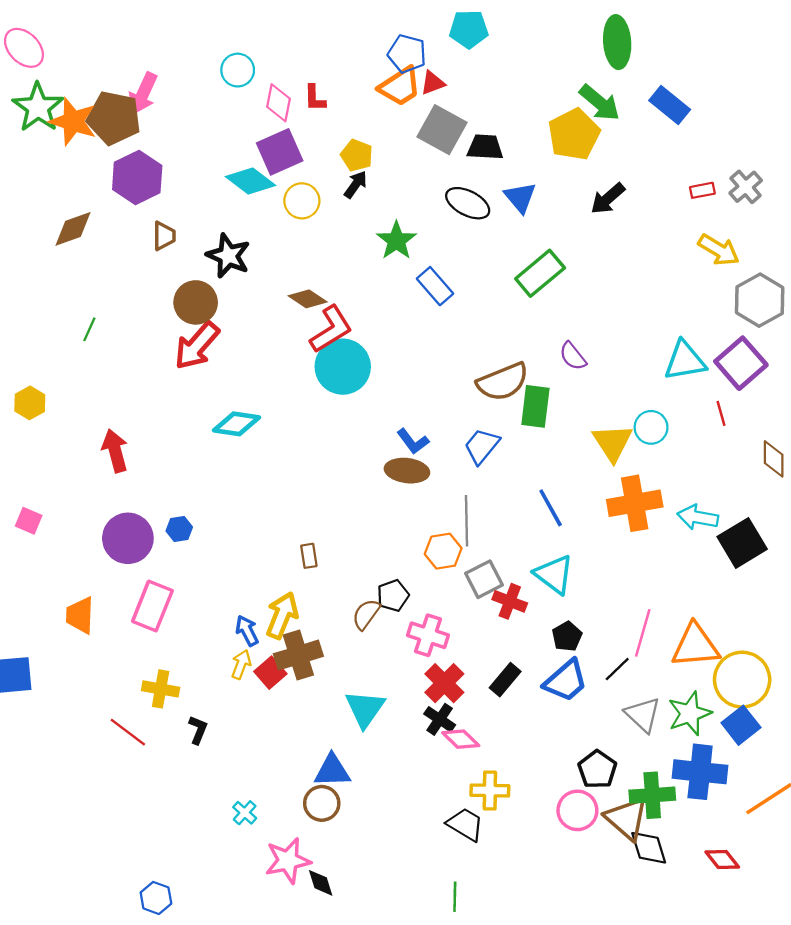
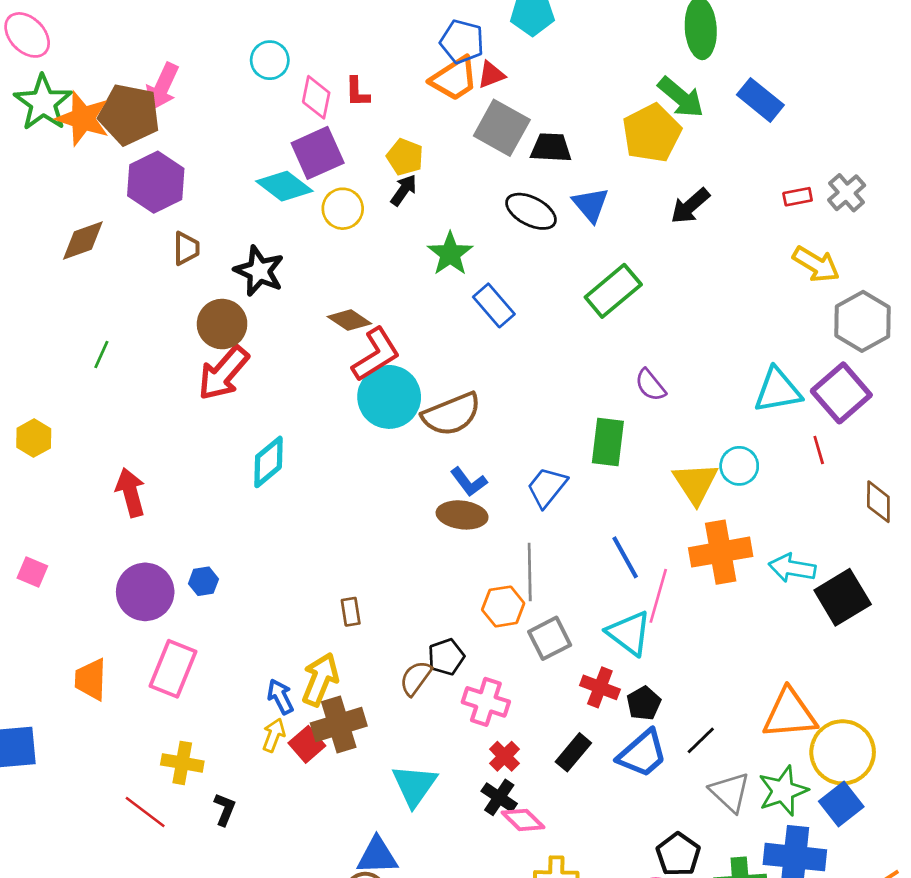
brown semicircle: (503, 382) -> (451, 414), moved
cyan diamond: (236, 424) -> (268, 462), turned -48
red cross: (510, 601) -> (600, 687), moved
pink line: (643, 633) -> (658, 596), moved
red cross: (444, 683) -> (504, 756), size x0.7

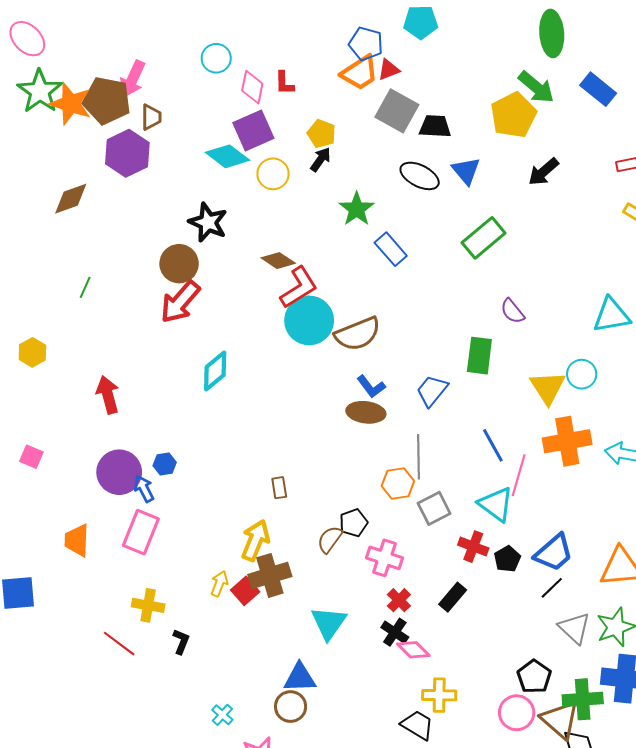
brown trapezoid: (186, 248) -> (151, 117), moved
blue arrow: (280, 697) -> (144, 489), moved
blue trapezoid: (642, 754) -> (554, 553), moved

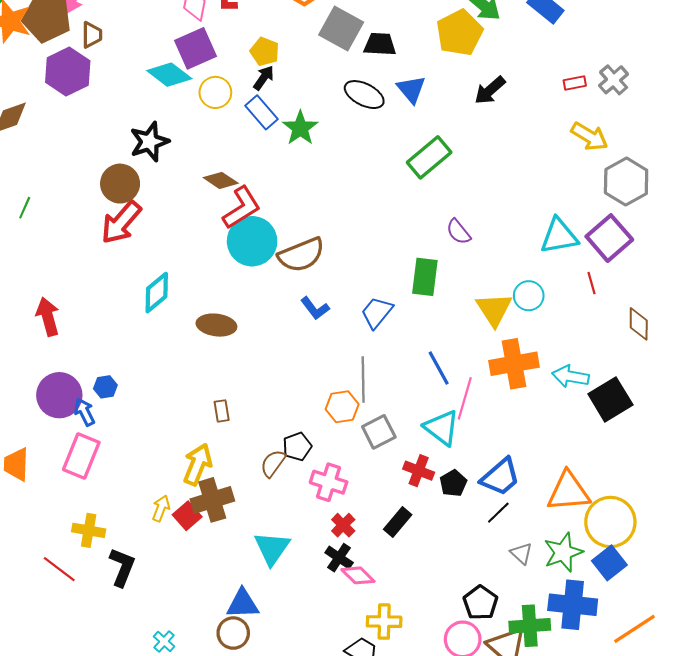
black star: (208, 222) -> (149, 142), turned 30
blue rectangle: (391, 249) -> (261, 112), moved
brown ellipse: (366, 412) -> (216, 325), moved
gray triangle: (574, 628) -> (521, 553), size x0.7
black L-shape: (181, 641) -> (122, 567), size x1.5

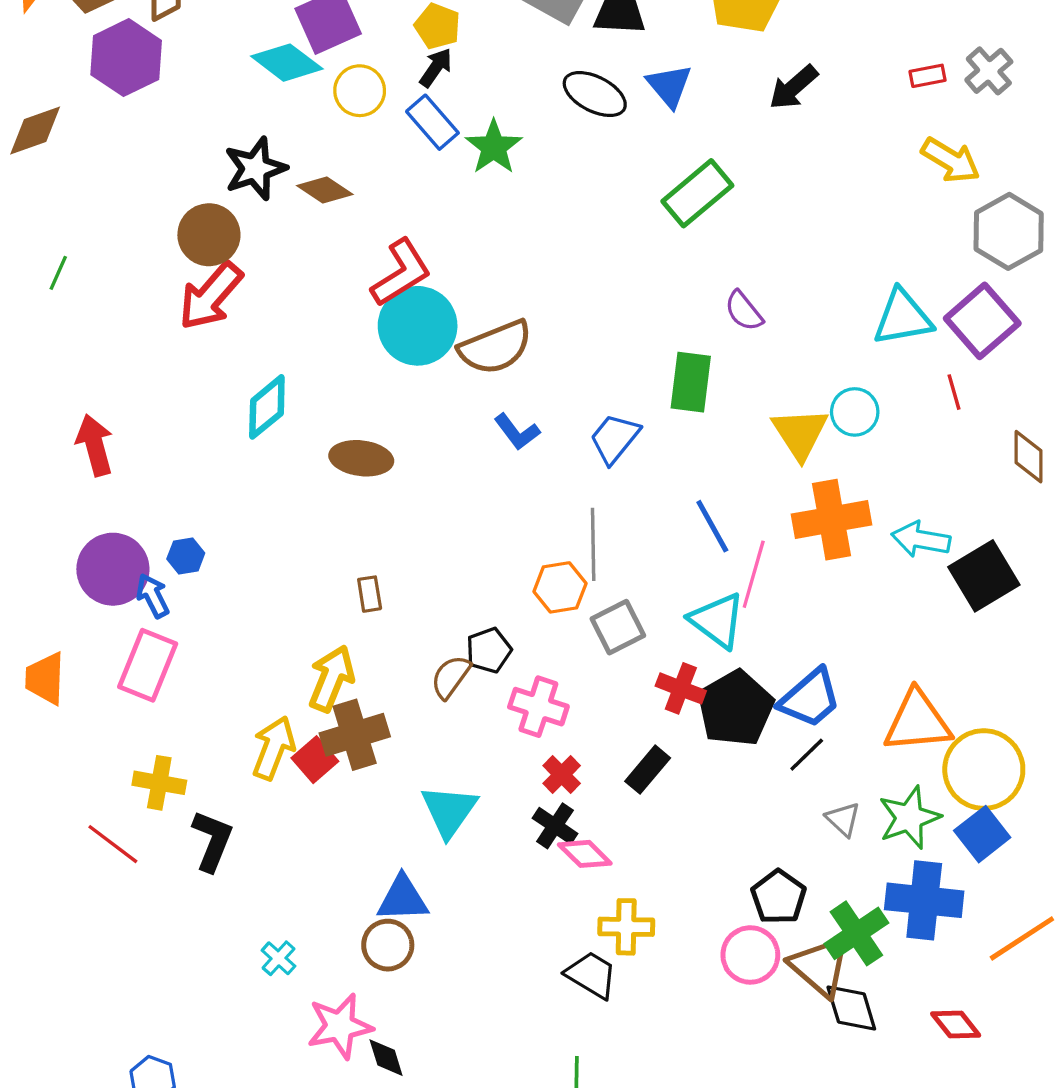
brown diamond: (221, 180) -> (325, 190), moved
black pentagon: (453, 483) -> (735, 708), size x1.8
yellow arrow: (161, 508) -> (274, 748), size x1.5
green cross: (530, 626) -> (856, 933), turned -30

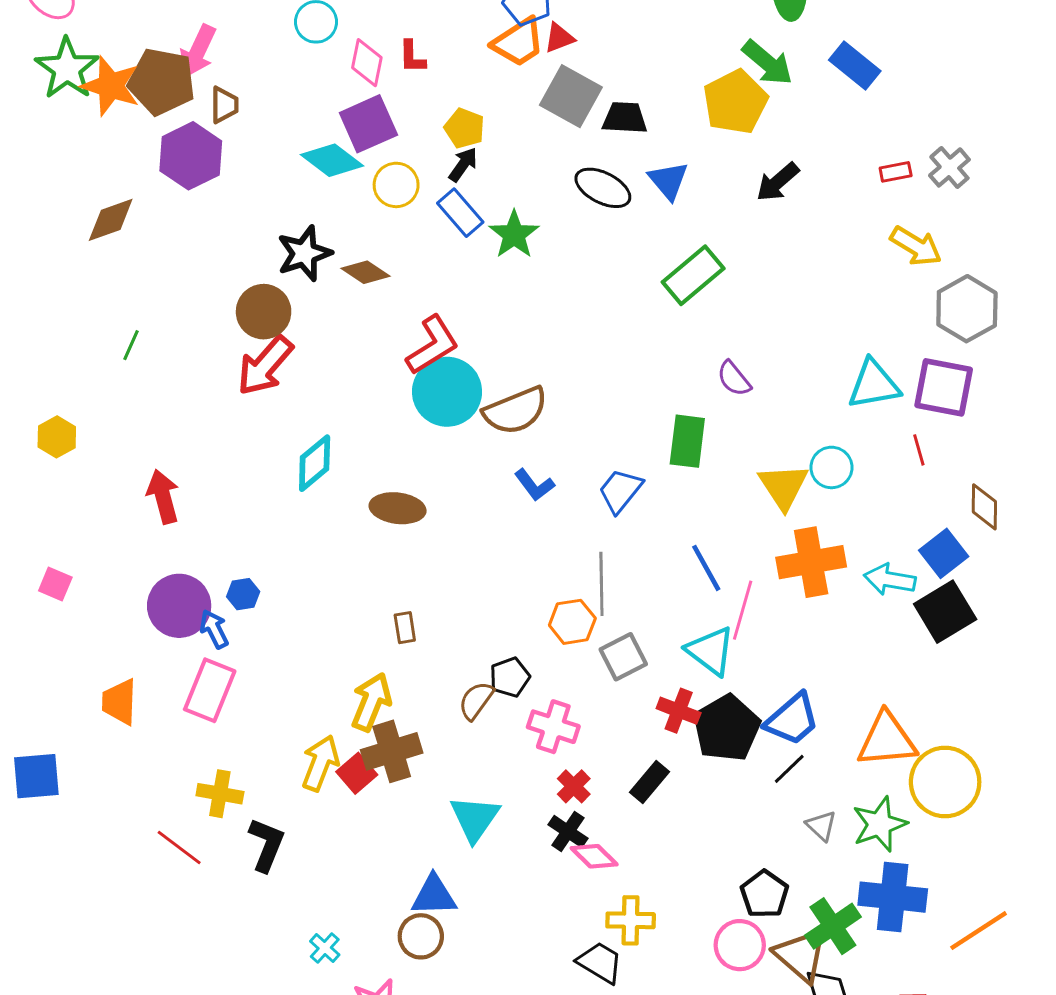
purple square: (982, 321) -> (944, 387), turned -38
blue square: (982, 834) -> (944, 553), moved

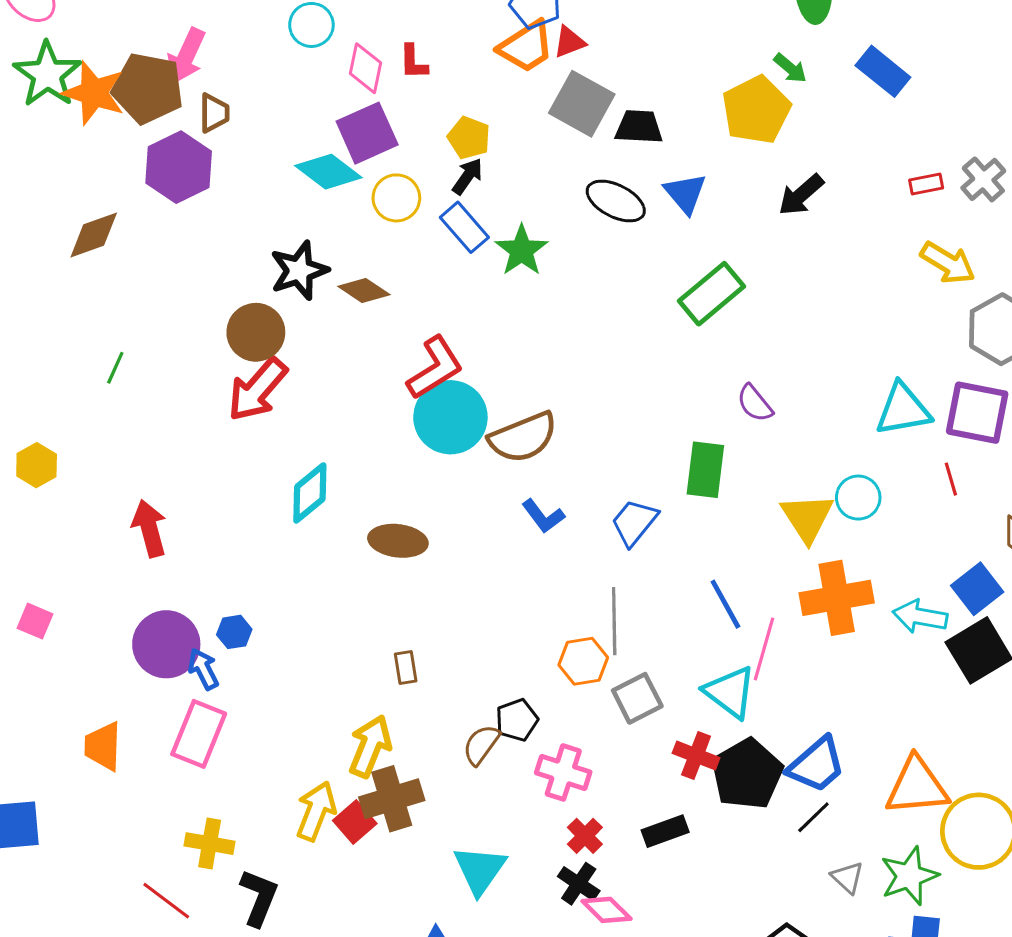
green arrow: (767, 63) -> (790, 68), size x0.6
black rectangle: (649, 782) -> (665, 831), turned 30

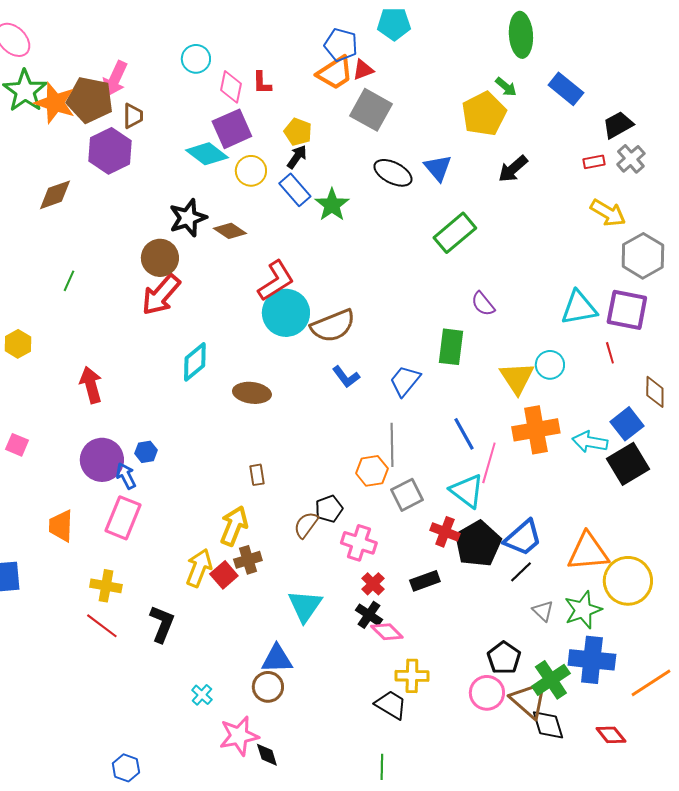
black trapezoid: (639, 127) -> (618, 125), moved, turned -32
brown cross: (392, 799) -> (248, 560), size x0.7
yellow cross: (210, 844) -> (106, 586), moved

